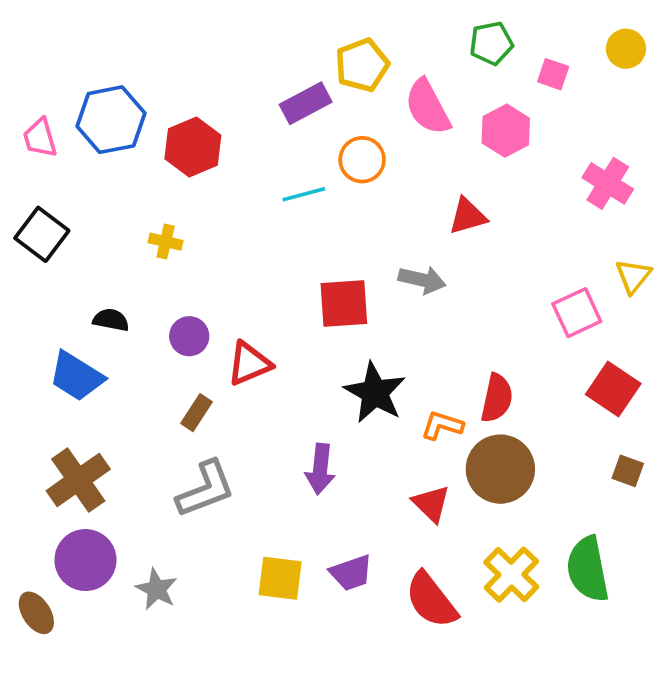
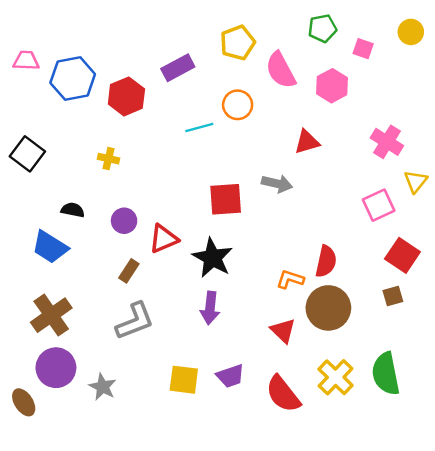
purple rectangle: (306, 103) -> (178, 68), moved
pink trapezoid: (40, 138) -> (26, 61), moved, turned 108
pink cross: (608, 183) -> (387, 142), moved
black star: (375, 393) -> (212, 258), moved
brown square: (628, 471) -> (393, 296), moved, turned -36

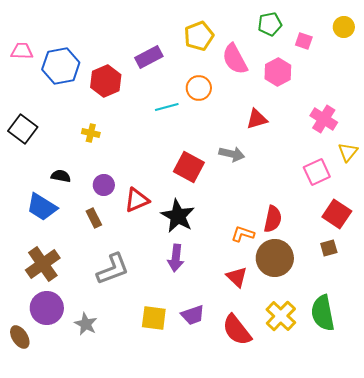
red square: (226, 199) -> (189, 167), turned 32
brown rectangle: (129, 271) -> (94, 218), moved, turned -60

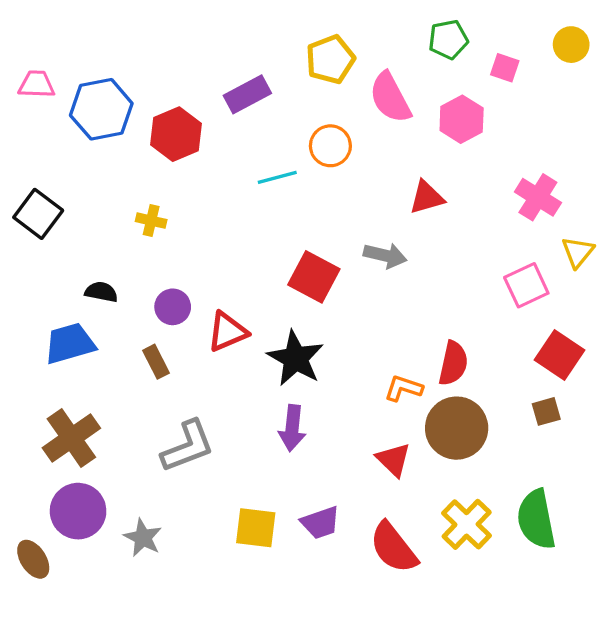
blue trapezoid: (42, 207) -> (70, 343), turned 132

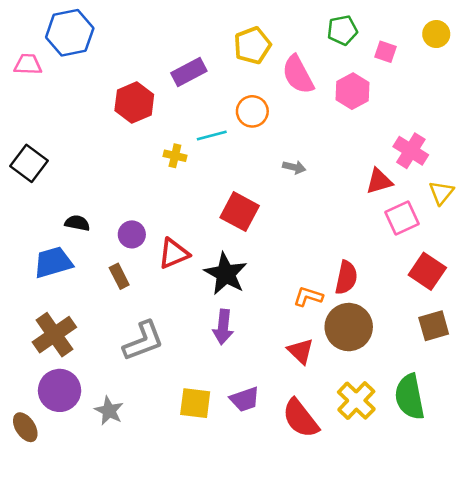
blue hexagon: (101, 109) -> (70, 33), moved
red triangle: (427, 197) -> (379, 181), moved
yellow cross: (151, 221) -> (175, 156), moved
gray arrow: (385, 255) -> (294, 167), moved, size x0.7
brown square: (546, 411) -> (434, 326), moved, size x1.4

